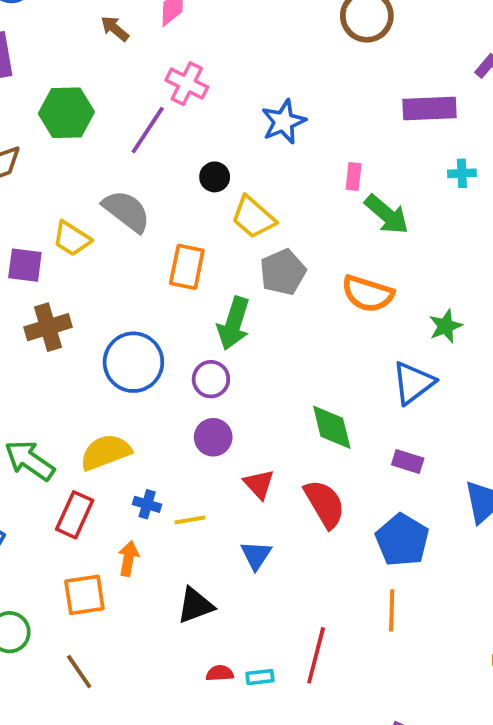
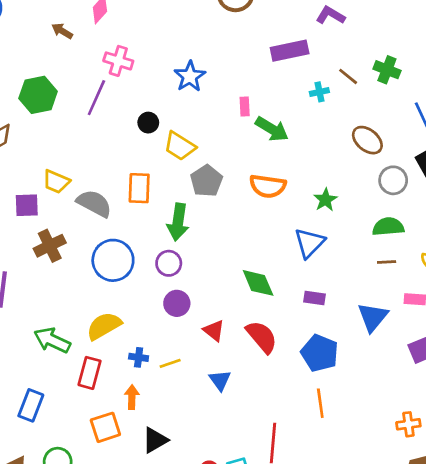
gray semicircle: (127, 211) -> (94, 203), moved
black triangle: (195, 605) -> (155, 440), moved

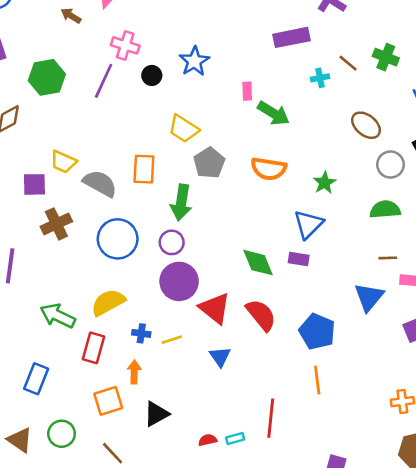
black circle: (148, 123) -> (152, 75), moved
brown line: (387, 262) -> (388, 258), moved
purple rectangle: (315, 298) -> (299, 259), moved
purple circle: (177, 303) -> (179, 281), size x1.5
red triangle: (214, 331) -> (215, 308), size x1.5

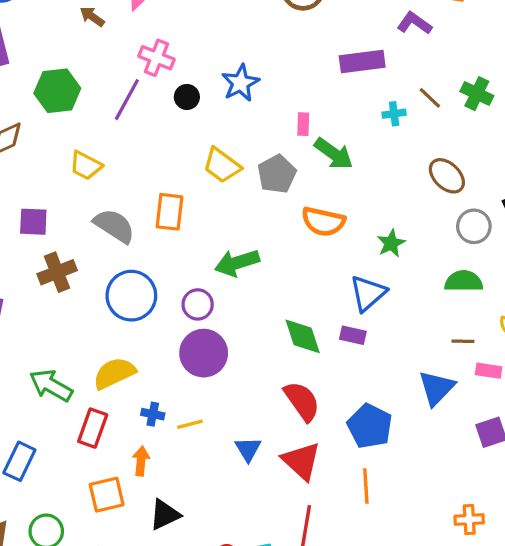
yellow trapezoid: (63, 162) -> (86, 166), moved
gray pentagon: (209, 163) -> (277, 174), moved
green arrow: (181, 203) -> (237, 263), moved, turned 60
red triangle: (215, 308) -> (301, 461), moved

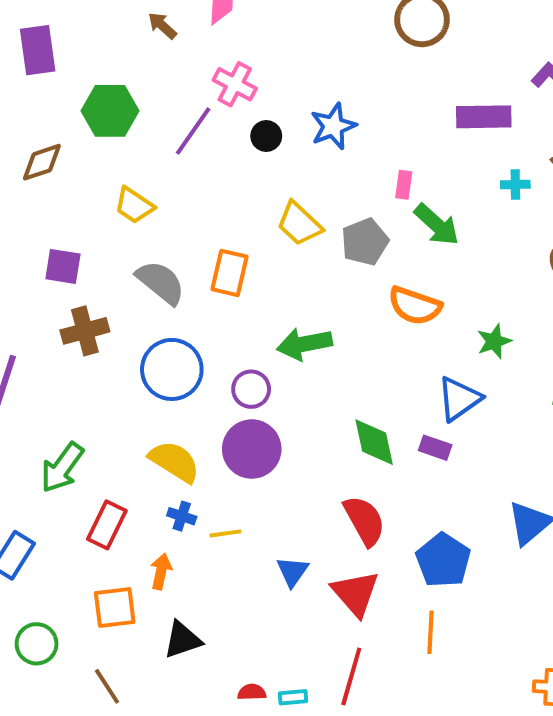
yellow semicircle: (114, 373) -> (174, 461), moved, turned 51
green arrow: (51, 386) -> (62, 468), turned -90

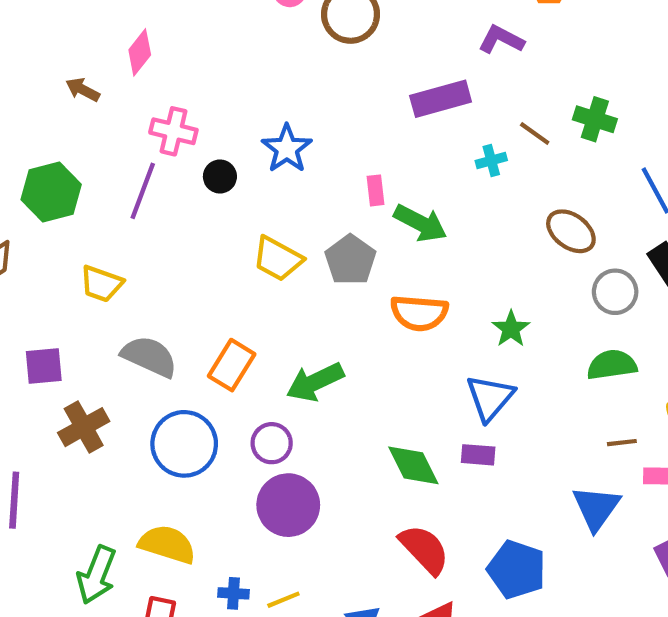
orange rectangle: (229, 273) -> (232, 365), moved, turned 33
yellow semicircle: (174, 461) -> (167, 544), moved

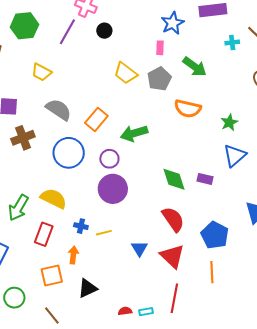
blue star: (287, 149) -> (173, 23), moved
pink rectangle: (376, 190) -> (160, 48), moved
blue triangle: (490, 398) -> (235, 156), moved

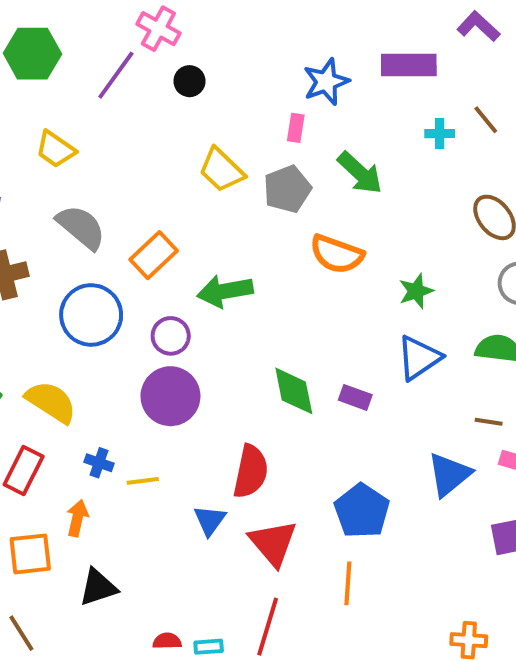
red semicircle: (173, 219) -> (251, 472), moved, turned 40

